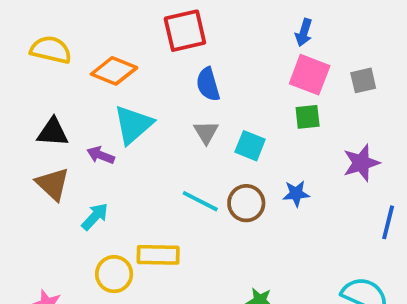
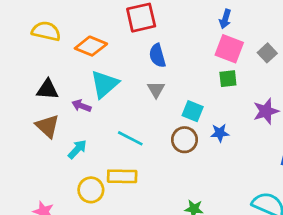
gray square: (363, 80) -> (267, 53), turned -30
cyan square: (250, 146) -> (193, 111), moved
cyan line: (200, 201) -> (130, 138), moved

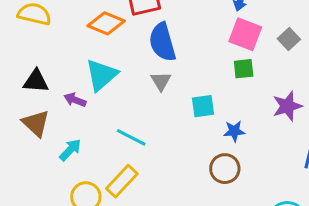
orange diamond: (91, 46) -> (106, 23), moved
blue semicircle: (157, 56) -> (162, 42), size x1.4
cyan square: (193, 111) -> (203, 106), turned -30
brown circle: (185, 140) -> (225, 169), moved
yellow rectangle: (122, 176) -> (122, 181), turned -48

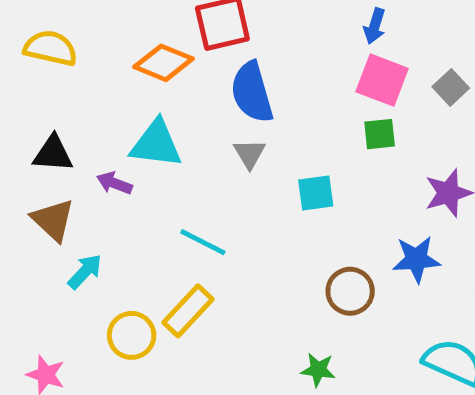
cyan triangle: (101, 75) -> (156, 144), turned 48
blue star: (234, 131) -> (416, 259), moved, size x1.4
cyan arrow: (70, 150) -> (85, 272), moved

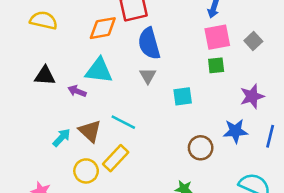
orange diamond: (163, 63) -> (103, 28), turned -32
pink square: (382, 80) -> (217, 37), turned -32
brown triangle: (53, 220) -> (90, 131), moved

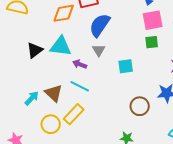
blue semicircle: (149, 44) -> (100, 25), turned 50
black triangle: (45, 76) -> (35, 50), moved, turned -42
purple arrow: (77, 91) -> (80, 64), moved

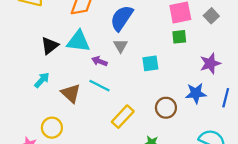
cyan arrow: (32, 98) -> (42, 80), moved
yellow rectangle: (74, 114) -> (123, 117), moved
yellow circle: (51, 124) -> (52, 128), moved

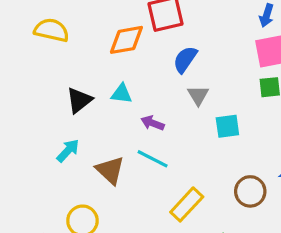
blue semicircle: (122, 18) -> (185, 59), size x0.7
cyan triangle: (78, 41) -> (122, 94), size x0.6
gray triangle: (121, 46) -> (198, 95), moved

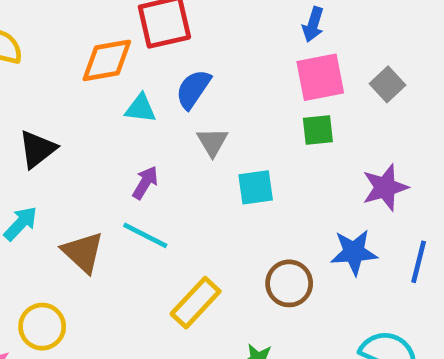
cyan triangle: (122, 94) -> (140, 108), moved
purple arrow: (153, 123) -> (145, 183), turned 100

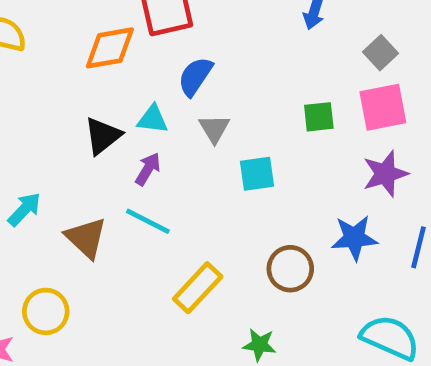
pink square: (320, 77) -> (383, 107), moved
gray square: (387, 84) -> (380, 53), moved
cyan triangle: (140, 108) -> (153, 119), moved
black triangle: (37, 149) -> (103, 136), moved

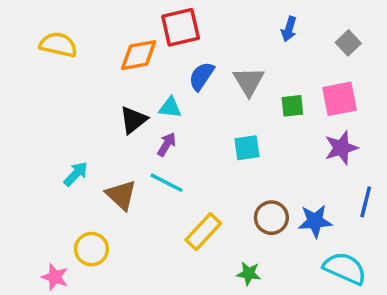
gray square: (380, 53) -> (348, 43), moved
gray triangle: (214, 129) -> (249, 81), moved, size x1.4
blue star: (354, 238) -> (315, 221), moved

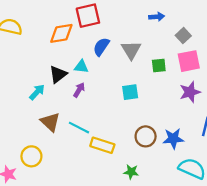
blue arrow: (289, 29) -> (157, 17), turned -112
gray square: (348, 43) -> (183, 36), moved
cyan arrow: (76, 174) -> (37, 92), moved
cyan line: (167, 183) -> (79, 128), moved
yellow rectangle: (203, 232) -> (102, 145), turned 65

